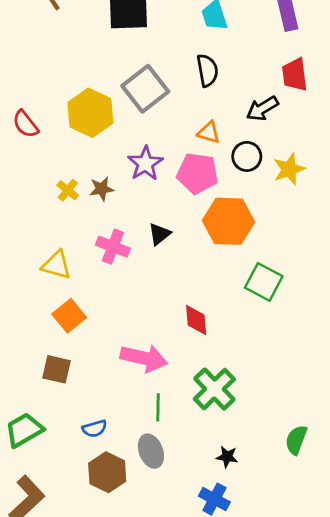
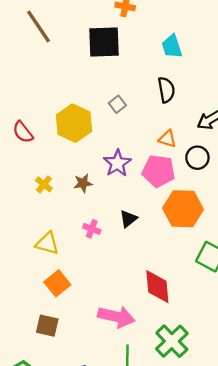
gray square: (145, 89) -> (117, 104), size x0.5
yellow cross: (68, 190) -> (44, 184), moved
pink cross: (113, 247) -> (92, 229), size x0.7
red diamond: (196, 320) -> (157, 287), size x1.4

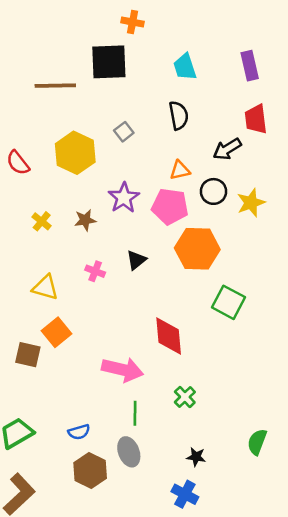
brown line: (38, 26) -> (55, 86), moved, turned -57
orange triangle: (167, 139) -> (180, 170), turned -30
brown square: (47, 326) -> (28, 355), moved
green cross: (172, 341) -> (185, 397), size x0.6

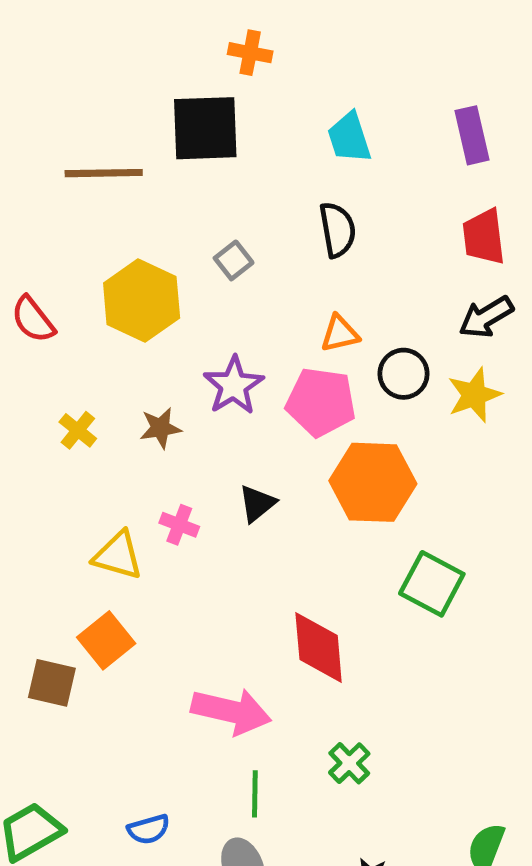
black arrow: (227, 149) -> (486, 317), moved
yellow triangle: (45, 287) -> (118, 555), moved

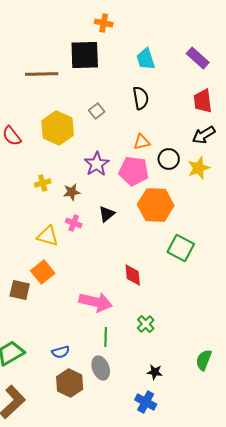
purple rectangle: (472, 135) -> (198, 58), turned -35
brown star: (160, 428) -> (72, 192), moved
yellow cross: (78, 430) -> (43, 183), moved, turned 35
red diamond: (319, 648) -> (133, 275), size x0.7

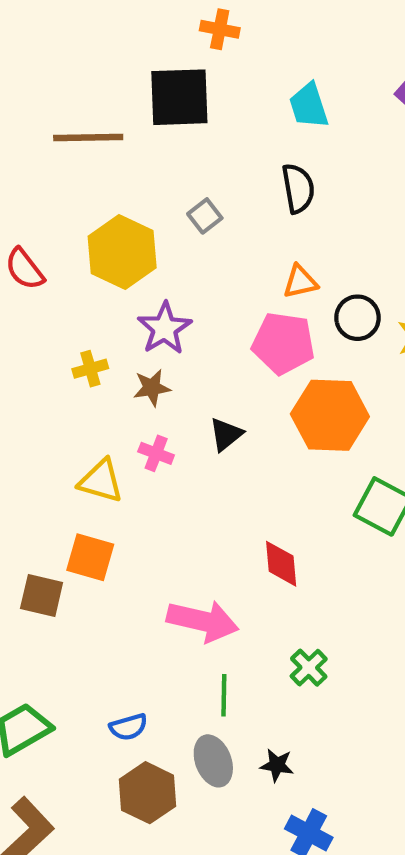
purple star: (97, 164) -> (165, 328), moved
orange square: (43, 272) -> (90, 557), turned -35
black star: (155, 372) -> (277, 765), moved

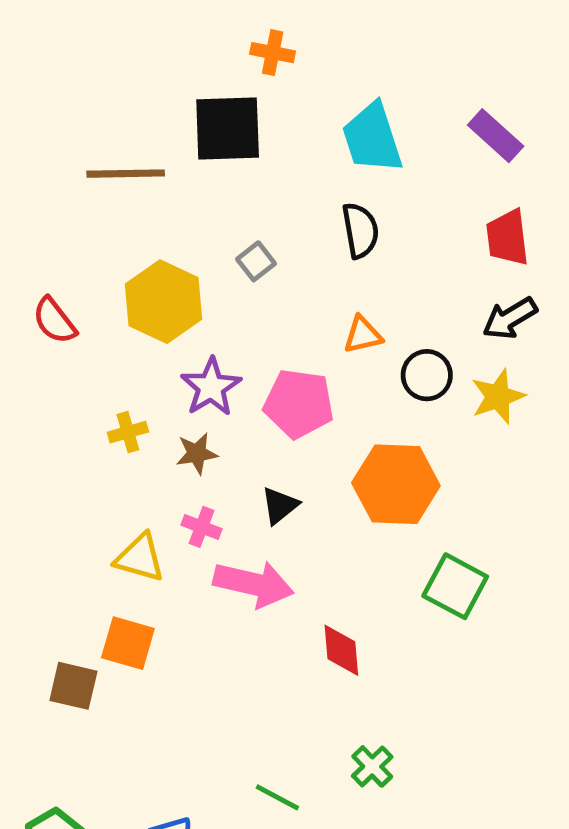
cyan trapezoid: (309, 106) -> (372, 138), size x1.4
pink pentagon: (283, 343) -> (299, 404), moved
pink arrow: (203, 621) -> (254, 584), moved
green line: (224, 695) -> (277, 797), turned -63

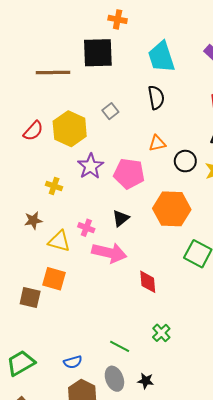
red semicircle: (54, 321) -> (33, 131), moved, turned -100
yellow cross: (128, 432) -> (54, 186), turned 35
brown star: (197, 453) -> (33, 220), moved

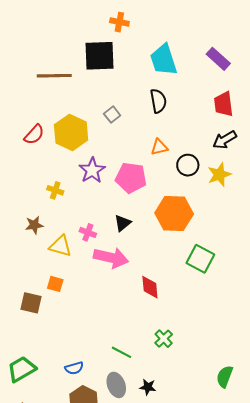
orange square: (54, 279) -> (55, 284), size x0.7

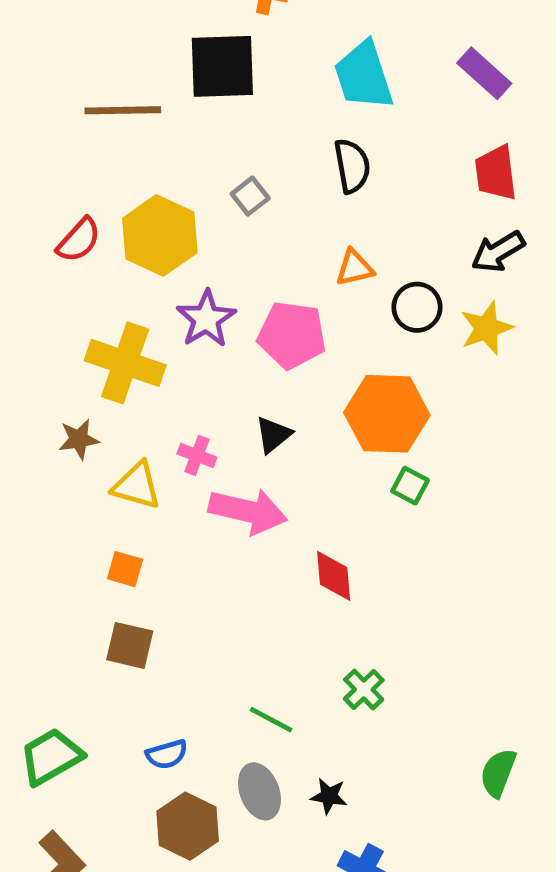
yellow cross: (55, 190) -> (125, 363), size x2.0
green square: (200, 259) -> (410, 486), moved, size x0.6
brown square: (31, 303) -> (130, 645), moved

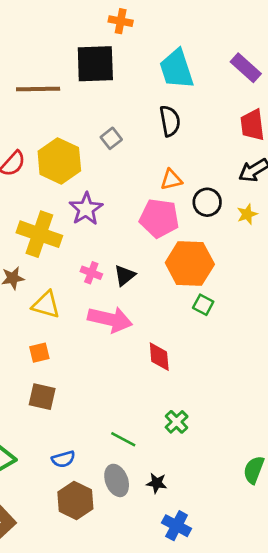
yellow star: (486, 328) -> (247, 214), size x0.7
pink pentagon: (292, 335) -> (159, 218), moved
pink cross: (197, 456) -> (91, 273), moved
orange square: (125, 569) -> (39, 353), turned -30

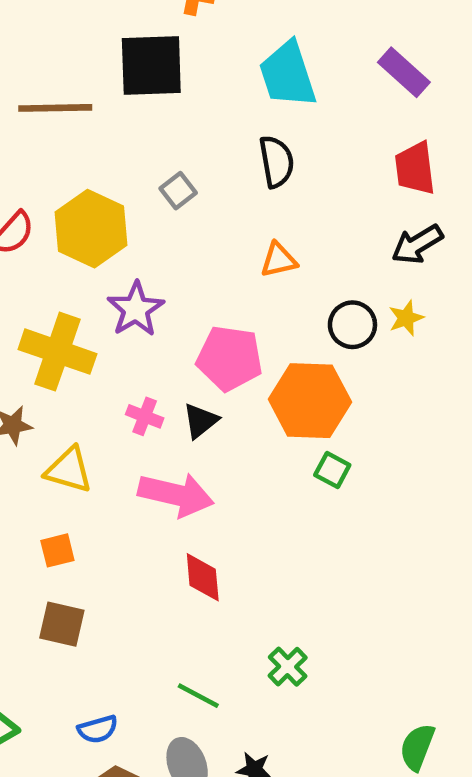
black circle: (207, 202) -> (352, 325), moved
pink pentagon: (159, 218) -> (230, 358), moved
red diamond: (159, 357) -> (203, 577), moved

